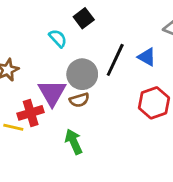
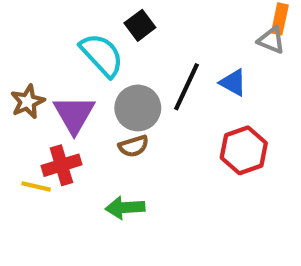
cyan semicircle: (58, 38) -> (102, 55), size x1.6
purple triangle: (52, 93) -> (74, 114), moved
green arrow: (74, 142) -> (125, 208), turned -70

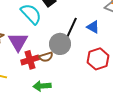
gray circle: (138, 108) -> (60, 44), moved
red cross: (61, 165) -> (30, 60), moved

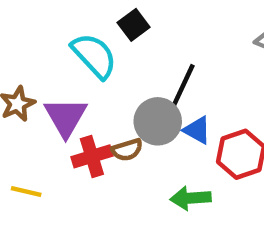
blue triangle: (93, 27) -> (197, 130), moved
green arrow: (42, 86) -> (191, 198), moved

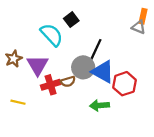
blue triangle: (197, 130) -> (103, 72), size x1.6

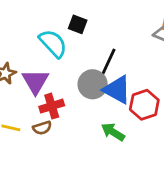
black square: (71, 20) -> (78, 24), turned -32
brown semicircle: (68, 82) -> (42, 128), moved
green arrow: (99, 105) -> (113, 132), turned 36

